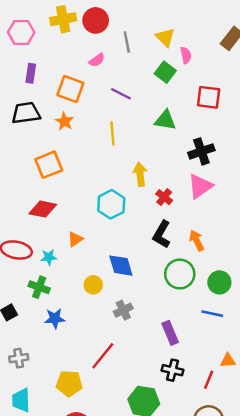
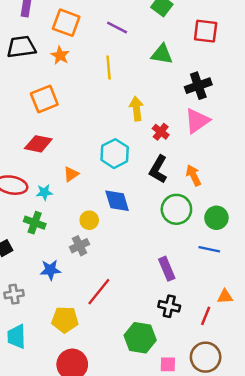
cyan hexagon: (111, 204) -> (115, 154), moved
gray cross: (123, 310) -> (80, 246), moved
blue star: (55, 318) -> (50, 270), moved

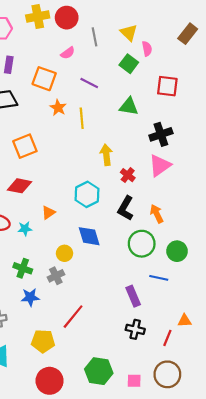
orange star: (60, 55) -> (58, 108), moved
green cross: (35, 223) -> (23, 268), moved
blue line: (209, 249) -> (159, 278), moved
green hexagon: (140, 338) -> (99, 371), moved

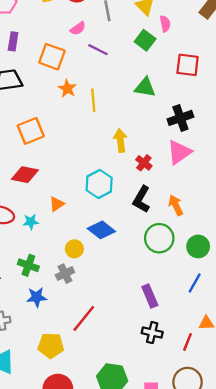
purple line: (89, 83) -> (98, 50), moved
blue diamond: (89, 236) -> (101, 230), turned -35
blue line: (159, 278) -> (195, 283), moved, turned -72

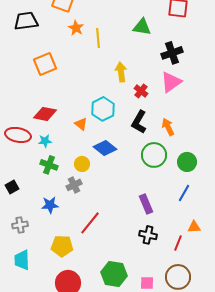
red diamond: (25, 175) -> (45, 114), moved
orange triangle: (57, 204) -> (81, 124), moved, turned -48
green cross: (28, 265) -> (49, 165), moved

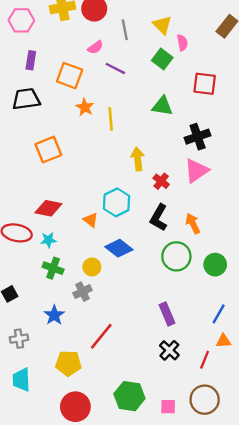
blue line: (184, 193) -> (219, 314), moved
blue star: (50, 205) -> (54, 315), turned -30
black cross: (148, 235) -> (169, 350), turned 30

